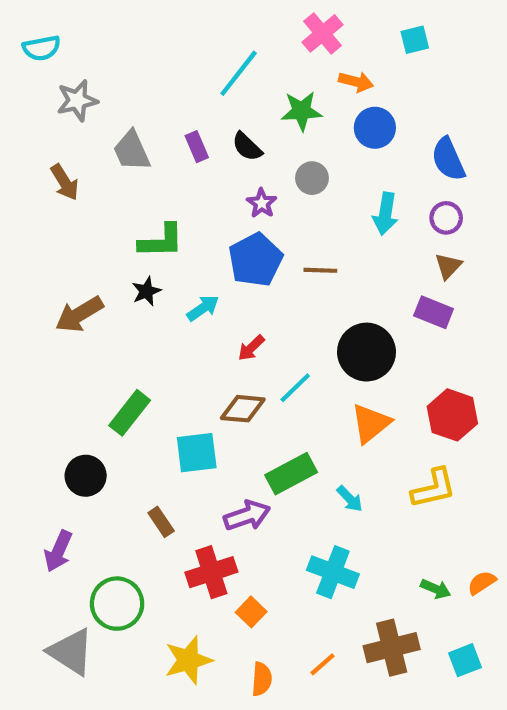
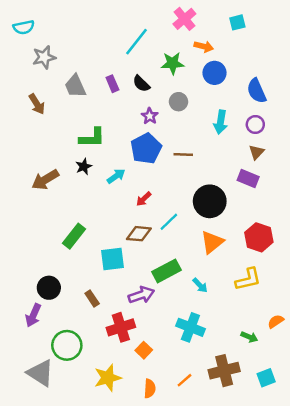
black circle: (86, 476) -> (49, 288), moved
orange semicircle: (482, 583) -> (276, 321), moved

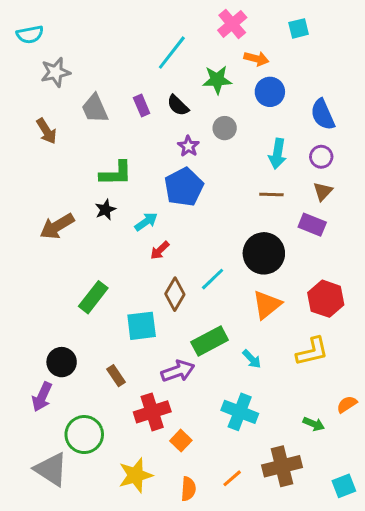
brown line: (183, 154) -> (271, 194), moved
red arrow: (144, 199) -> (160, 250), moved
brown diamond: (139, 234) -> (175, 294), turned -65
cyan square: (266, 378) -> (344, 486), moved

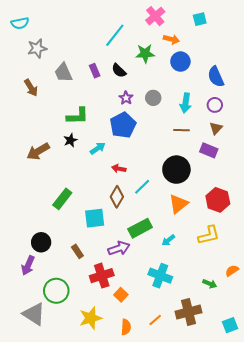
gray circle: (225, 128) -> (153, 98), moved
red arrow: (160, 250) -> (119, 169), moved, turned 56
cyan arrow: (252, 359) -> (168, 240), turned 96

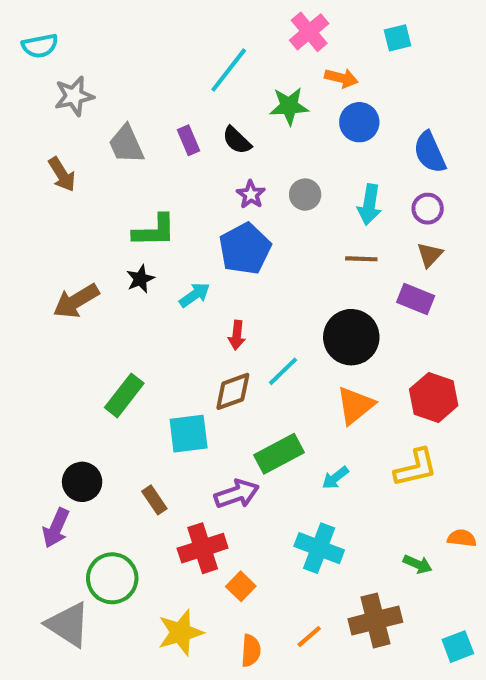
red arrow: (119, 169) -> (237, 335), turned -96
brown diamond: (117, 197) -> (233, 391), turned 40
orange semicircle: (232, 271) -> (462, 538), turned 40

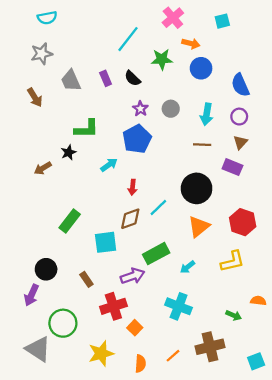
cyan semicircle: (40, 46) -> (47, 18), moved
black star: (140, 279) -> (69, 152), moved
brown arrow: (76, 301) -> (43, 168), size x0.7

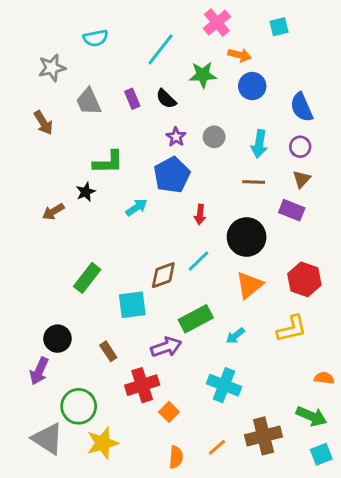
cyan semicircle: (47, 18) -> (96, 38), moved
red arrow: (133, 187) -> (200, 214), moved
green arrow: (234, 315) -> (311, 416), moved, size x1.5
yellow star: (101, 353) -> (103, 443), moved

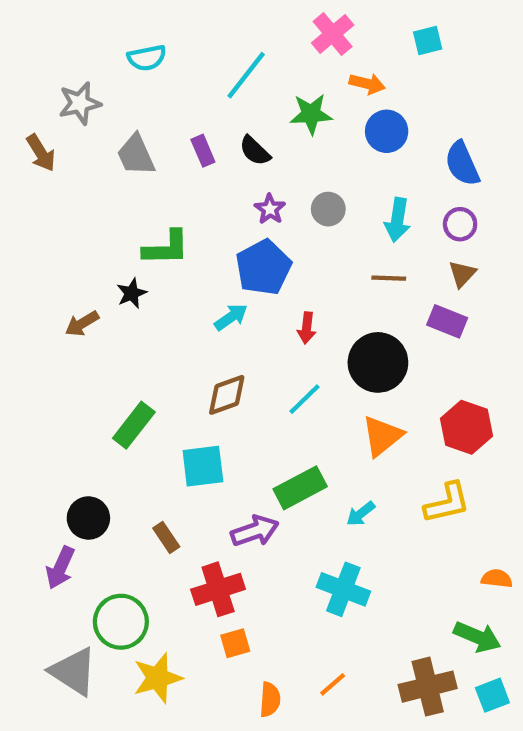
brown arrow: (43, 123) -> (41, 153), moved
cyan arrow: (136, 207) -> (231, 317), moved
brown diamond: (163, 275) -> (227, 395), moved
orange square: (169, 412) -> (235, 643), moved, turned 30
brown cross: (263, 436) -> (428, 687), moved

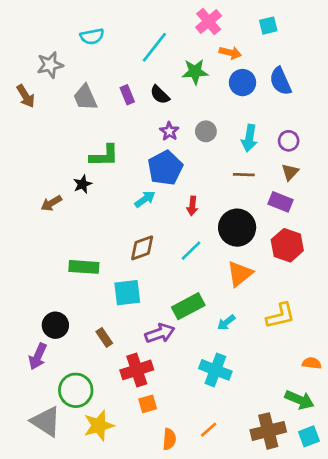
blue semicircle: (462, 164) -> (280, 81), moved
green rectangle: (134, 425) -> (84, 267), turned 56
red hexagon: (467, 427) -> (287, 245), moved

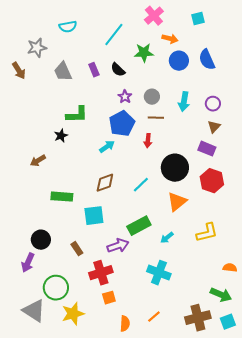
brown line: (244, 175) -> (156, 118), moved
brown arrow: (51, 203) -> (38, 161), moved
red arrow: (192, 206) -> (148, 141), moved

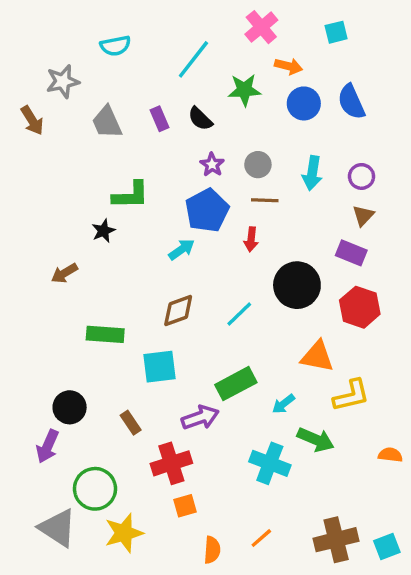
orange triangle: (177, 202) -> (317, 356), moved, turned 50
green arrow: (221, 295) -> (316, 440), moved

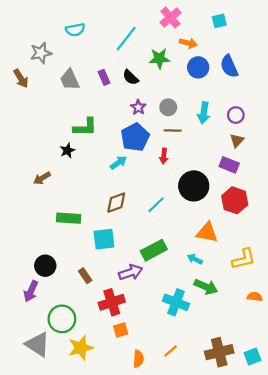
yellow L-shape: (351, 395) -> (244, 259), moved
cyan arrow: (283, 404) -> (195, 259), moved, turned 64

